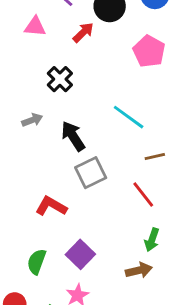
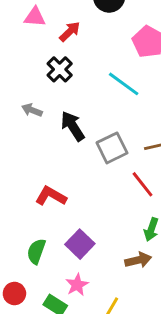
red arrow: (83, 32) -> (70, 32), moved
cyan line: (129, 117) -> (124, 84), moved
gray arrow: (32, 120) -> (32, 110), turned -138
gray square: (91, 173) -> (112, 148), moved

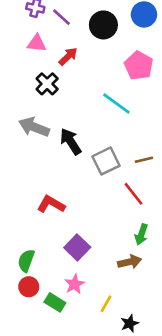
black cross: (60, 69) -> (47, 84), moved
gray arrow: (32, 110) -> (34, 127), size x1.6
green semicircle: (36, 251) -> (26, 261), moved
red circle: (14, 294) -> (29, 287), moved

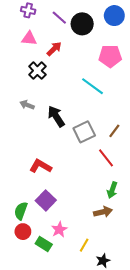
purple line: (61, 17) -> (59, 18), moved
pink pentagon: (139, 66) -> (110, 56), turned -30
gray arrow: (34, 127) -> (27, 105), size x0.6
brown line: (144, 160) -> (114, 131), turned -40
purple square: (77, 247) -> (46, 200), moved

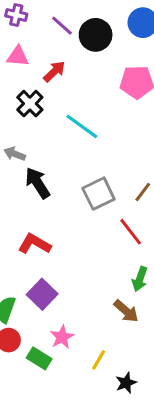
cyan line: (93, 86) -> (82, 126), moved
black arrow: (56, 116) -> (38, 183), moved
brown arrow: (103, 212) -> (126, 311), turned 54

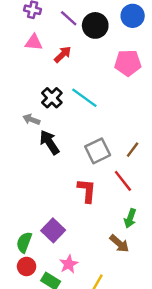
black cross: (30, 104) -> (52, 98), moved
red L-shape: (34, 244) -> (87, 191), moved, turned 65

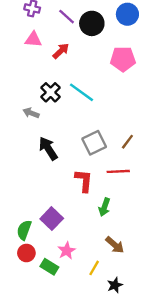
black arrow: (49, 142) -> (48, 149), moved
red line: (123, 181) -> (118, 171), turned -55
green arrow: (130, 218) -> (104, 207), moved
brown arrow: (119, 244) -> (115, 245), moved

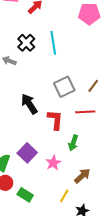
cyan line: (82, 92) -> (53, 43), turned 45
black arrow: (48, 149) -> (29, 104), moved
brown arrow: (115, 245) -> (82, 176), turned -84
pink star: (67, 251) -> (53, 163), moved

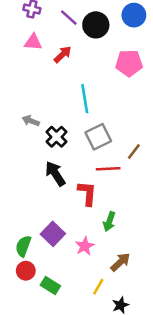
black cross: (26, 43) -> (56, 137), moved
gray square: (64, 87) -> (98, 137), moved
red line: (85, 112) -> (108, 169), moved

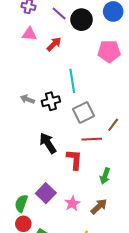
black cross: (56, 137) -> (51, 101), moved, turned 30
green arrow: (109, 222) -> (105, 176), moved
brown arrow: (120, 262) -> (99, 206), moved

